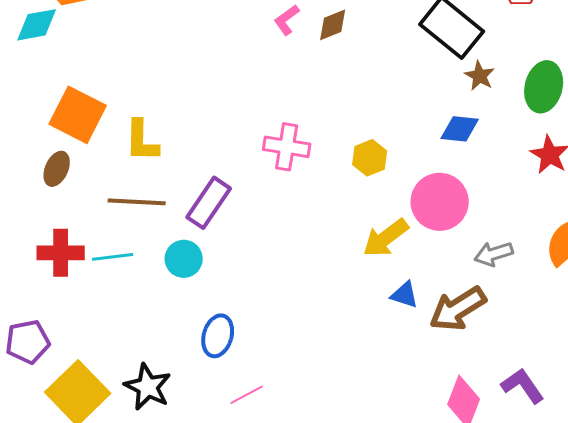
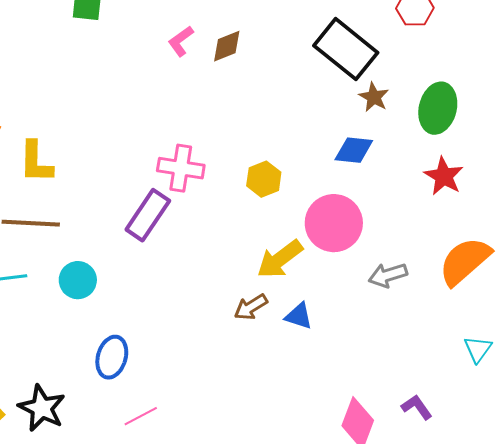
purple rectangle: (209, 203) -> (148, 215), moved
brown arrow: (458, 309) -> (251, 307), moved, size x0.6
purple L-shape: (523, 386) -> (417, 407), size x0.7

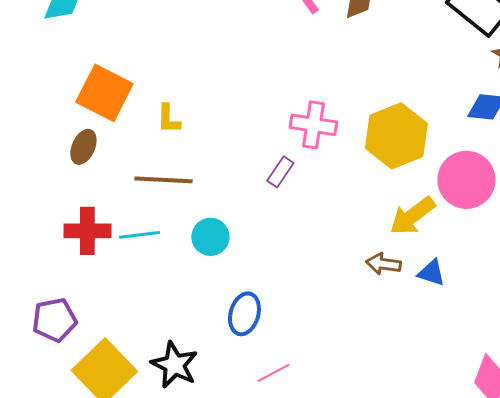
yellow L-shape: (36, 162) -> (168, 119), size x0.7
yellow hexagon: (264, 179) -> (396, 136), size x1.8
purple rectangle: (148, 215) -> (280, 172), size x0.6
brown arrow: (251, 307) -> (383, 264), turned 40

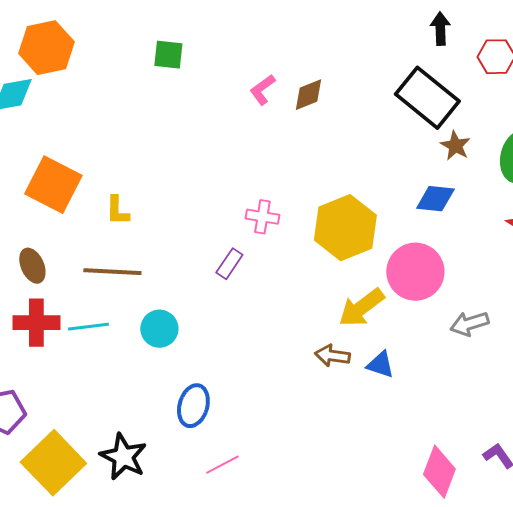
pink cross: (313, 125) -> (262, 217), size x0.7
brown ellipse: (83, 147) -> (32, 266), moved, turned -48

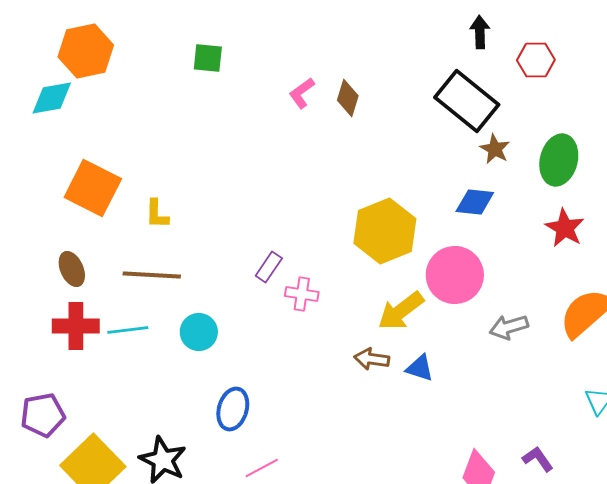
brown diamond: (308, 95) -> (348, 98), turned -51
pink cross: (262, 217) -> (302, 294), moved

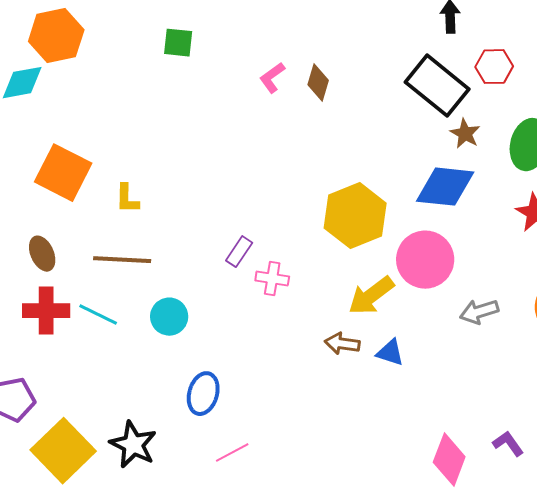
red hexagon: (536, 60) -> (494, 67), moved
blue diamond: (475, 202) -> (445, 187), size x1.5
cyan line: (128, 330) -> (98, 315), turned 33

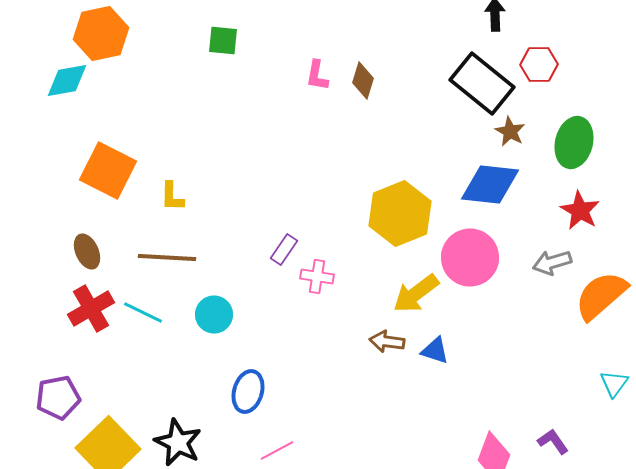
pink L-shape: (272, 78) -> (317, 76), turned -44
red cross: (46, 311) -> (91, 309), turned -30
gray arrow: (479, 312) -> (552, 263), moved

